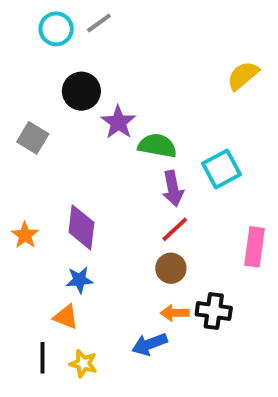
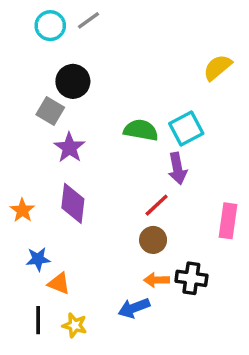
purple star: (118, 122) -> (69, 148), moved
gray square: (33, 138) -> (50, 111), moved
cyan square: (221, 169) -> (186, 128), moved
purple arrow: (173, 188) -> (177, 168), moved
blue star: (79, 280) -> (38, 259), moved

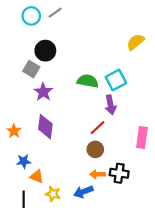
yellow star: (75, 325) -> (53, 194), moved

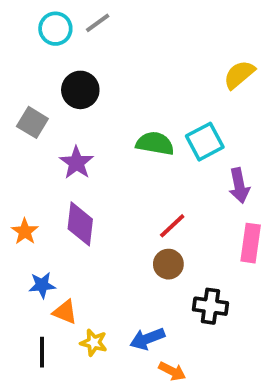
gray square: (31, 69) -> (32, 122), moved
purple arrow: (110, 105) -> (239, 186), moved
orange arrow: (97, 174) -> (172, 371), moved, turned -152

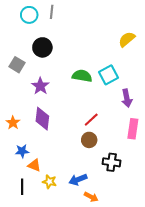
gray line: (98, 23) -> (52, 12), turned -48

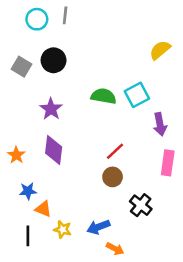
gray square: (17, 65) -> (21, 67), moved
black cross: (112, 162) -> (141, 205), turned 30

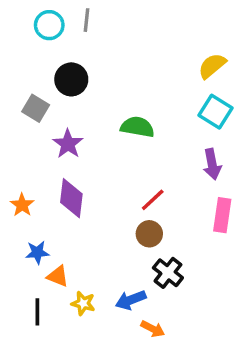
gray square: (21, 67) -> (36, 108), moved
cyan square: (137, 95) -> (215, 112), moved, turned -30
black cross: (141, 205) -> (168, 273), moved

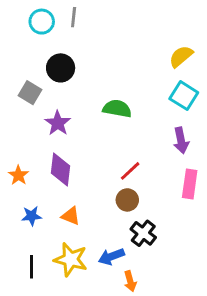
orange triangle: (58, 276) -> (71, 216), moved
yellow star: (83, 303) -> (71, 259), size x1.6
orange arrow: (153, 329) -> (130, 281), turned 48

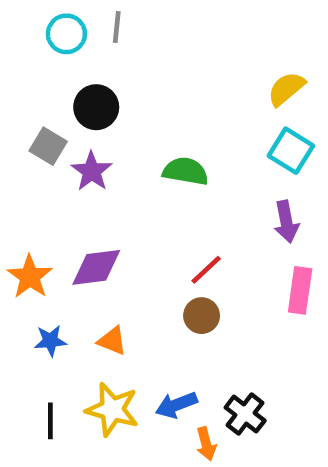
purple star: (58, 123) -> (92, 171), moved
purple diamond: (61, 170) -> (96, 267), turned 76
orange star: (18, 175) -> (30, 277), size x1.4
black cross: (143, 233) -> (245, 414), moved

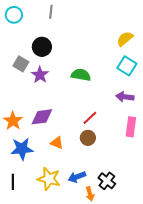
cyan circle: (66, 34) -> (14, 15), moved
purple arrow: (286, 222) -> (125, 97), turned 108
blue star: (50, 341) -> (22, 149), size x1.6
orange triangle: (112, 341) -> (57, 143), moved
black line: (50, 421) -> (13, 182), moved

